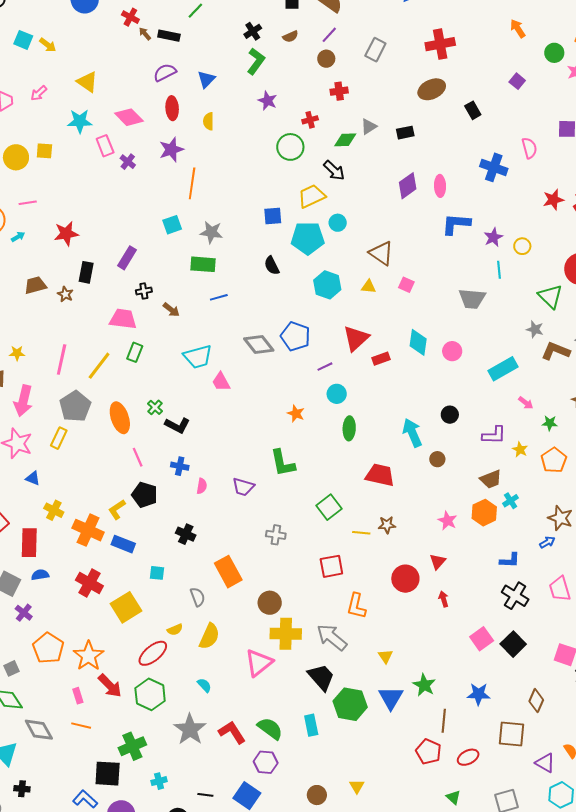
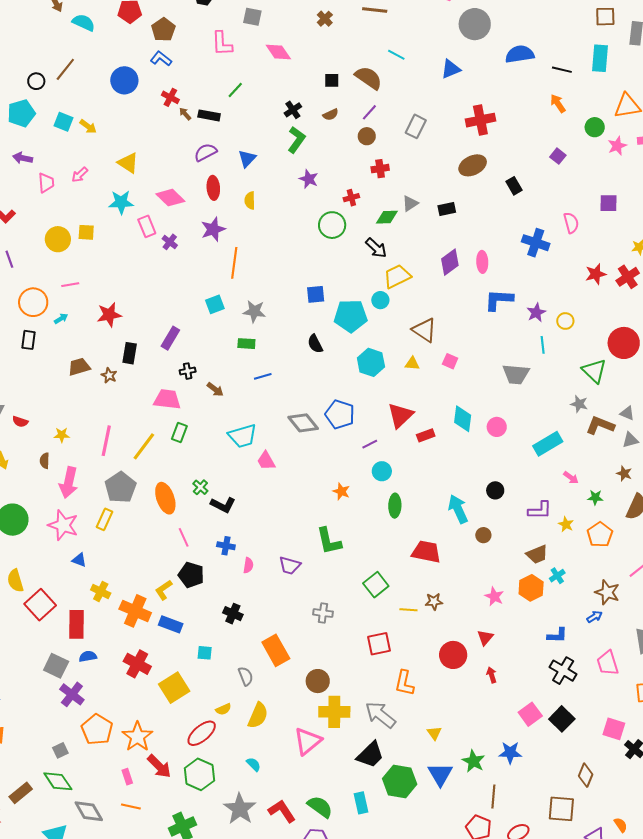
yellow trapezoid: (312, 196) -> (397, 276), moved
green rectangle: (203, 264) -> (246, 344), size x0.7
purple cross: (24, 613) -> (72, 694), size x1.4
black trapezoid: (321, 677) -> (370, 755), turned 88
blue star: (479, 694) -> (510, 753), moved

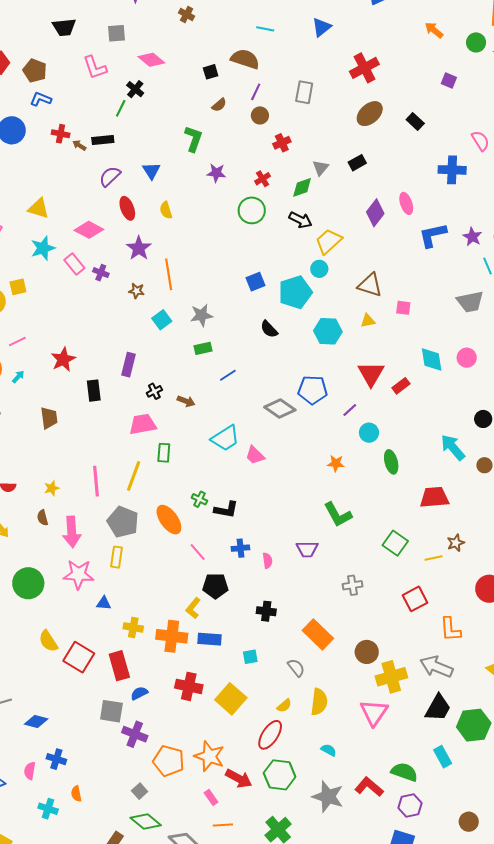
black cross: (293, 110) -> (135, 89), moved
brown trapezoid: (79, 367) -> (49, 418), turned 115
brown star: (109, 375) -> (137, 291), moved

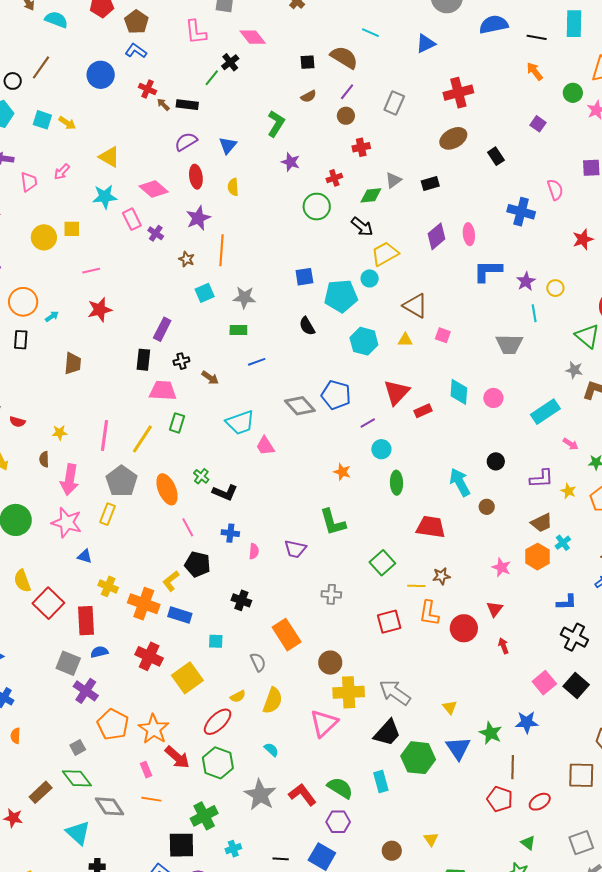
pink line: (17, 341) -> (91, 271), moved
black rectangle: (94, 391) -> (143, 360), moved
orange L-shape: (450, 629) -> (429, 613), moved

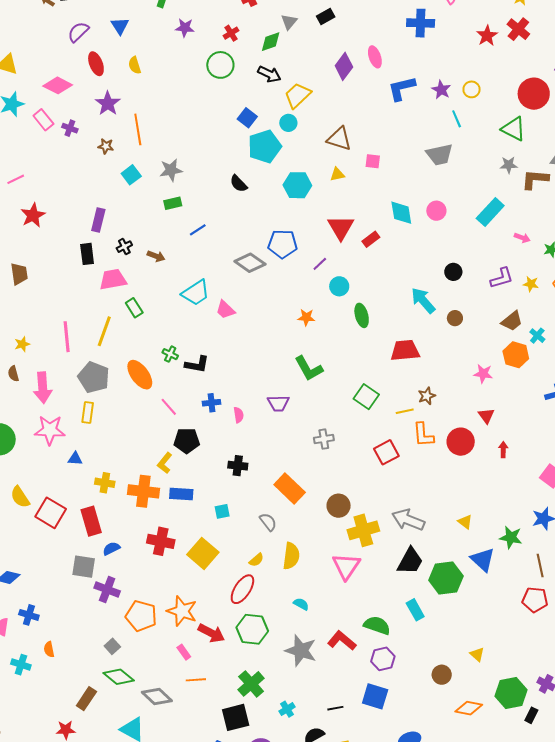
blue square: (304, 277) -> (247, 118), moved, turned -30
green rectangle: (177, 423) -> (134, 308), turned -36
red arrow: (503, 646) -> (503, 450), turned 35

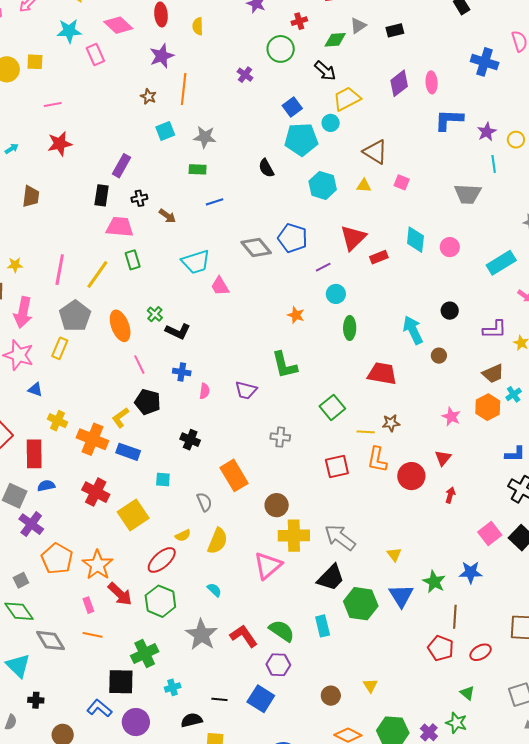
purple cross: (70, 128) -> (245, 75), moved

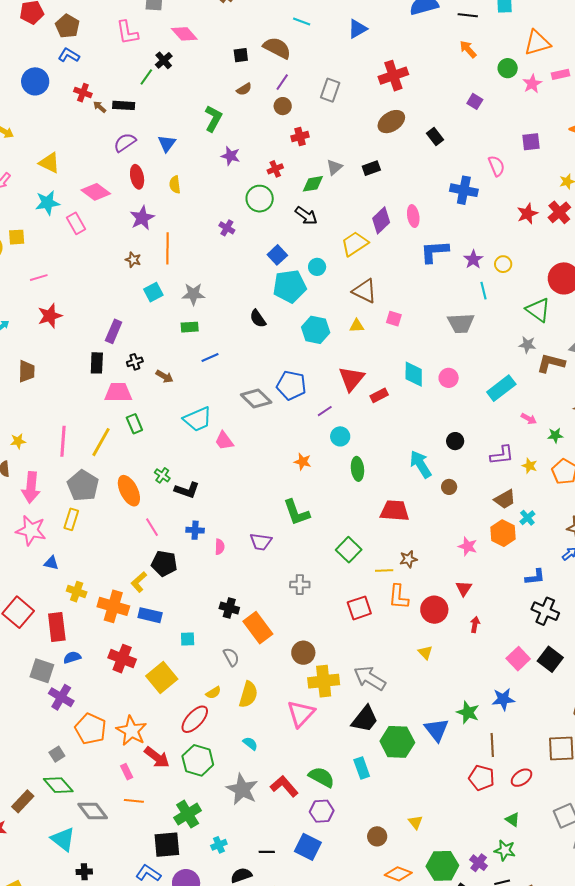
yellow trapezoid: (347, 99) -> (355, 244), moved
black cross: (190, 440) -> (229, 608), moved
yellow triangle: (394, 554) -> (425, 652), moved

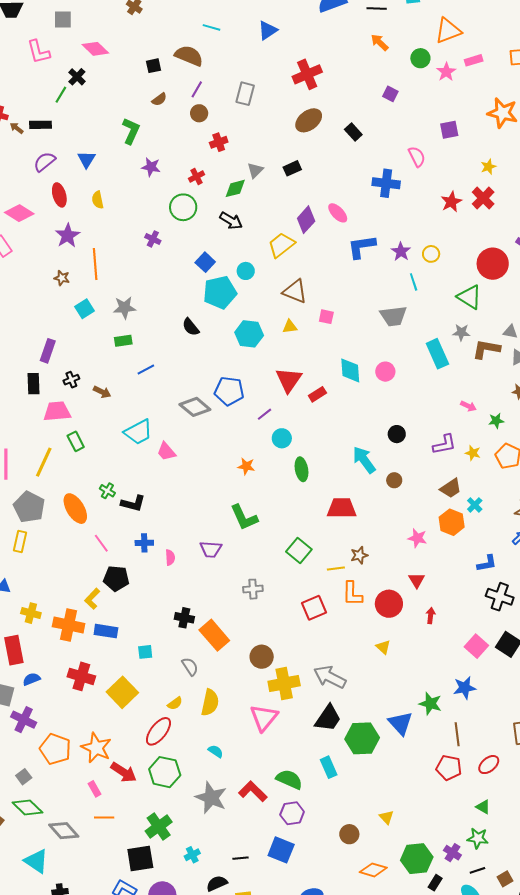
pink ellipse: (413, 216) -> (338, 213), turned -30
cyan rectangle: (501, 388) -> (437, 354), moved, turned -72

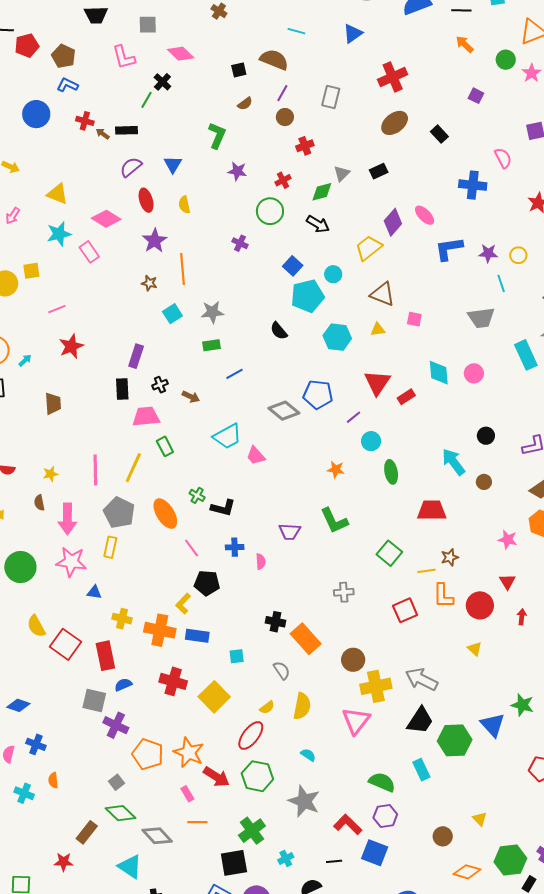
purple star: (401, 252) -> (488, 253), turned -30
purple trapezoid: (211, 549) -> (290, 532), moved
red L-shape: (253, 791) -> (348, 824), moved

